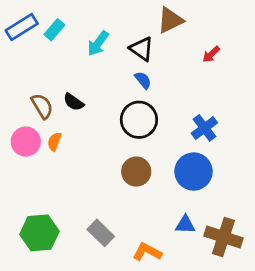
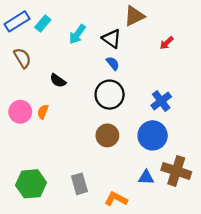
brown semicircle: (42, 106) -> (22, 58), moved
gray rectangle: (101, 233) -> (79, 184), turned 30
brown cross: (223, 237) -> (176, 171), moved

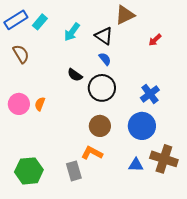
black semicircle: (58, 81) -> (75, 75), moved
orange L-shape: (116, 199) -> (92, 153), moved

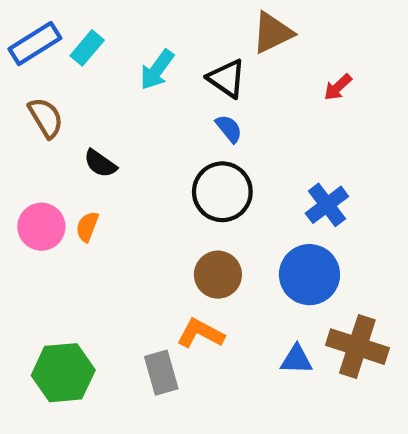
black semicircle: (75, 75) -> (100, 163), moved

